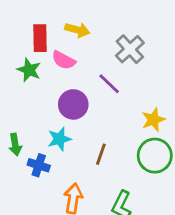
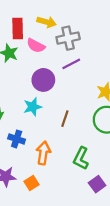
gray cross: (130, 49) -> (68, 38), moved, turned 30
purple line: (109, 84) -> (71, 64), turned -72
blue cross: (39, 165) -> (17, 139), moved

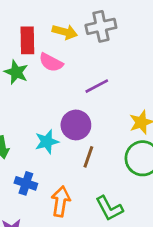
gray cross: (68, 38) -> (101, 26), moved
purple circle: (43, 80) -> (76, 125), moved
green L-shape: (81, 158) -> (109, 208), turned -55

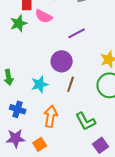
green star: (16, 72) -> (19, 23), turned 30
cyan star: (47, 142) -> (40, 84), moved
blue cross: (26, 183) -> (18, 109), moved

